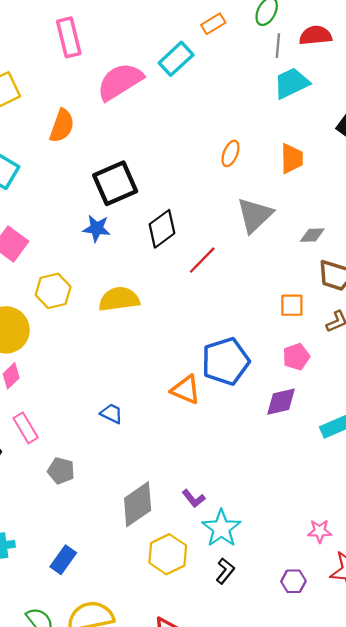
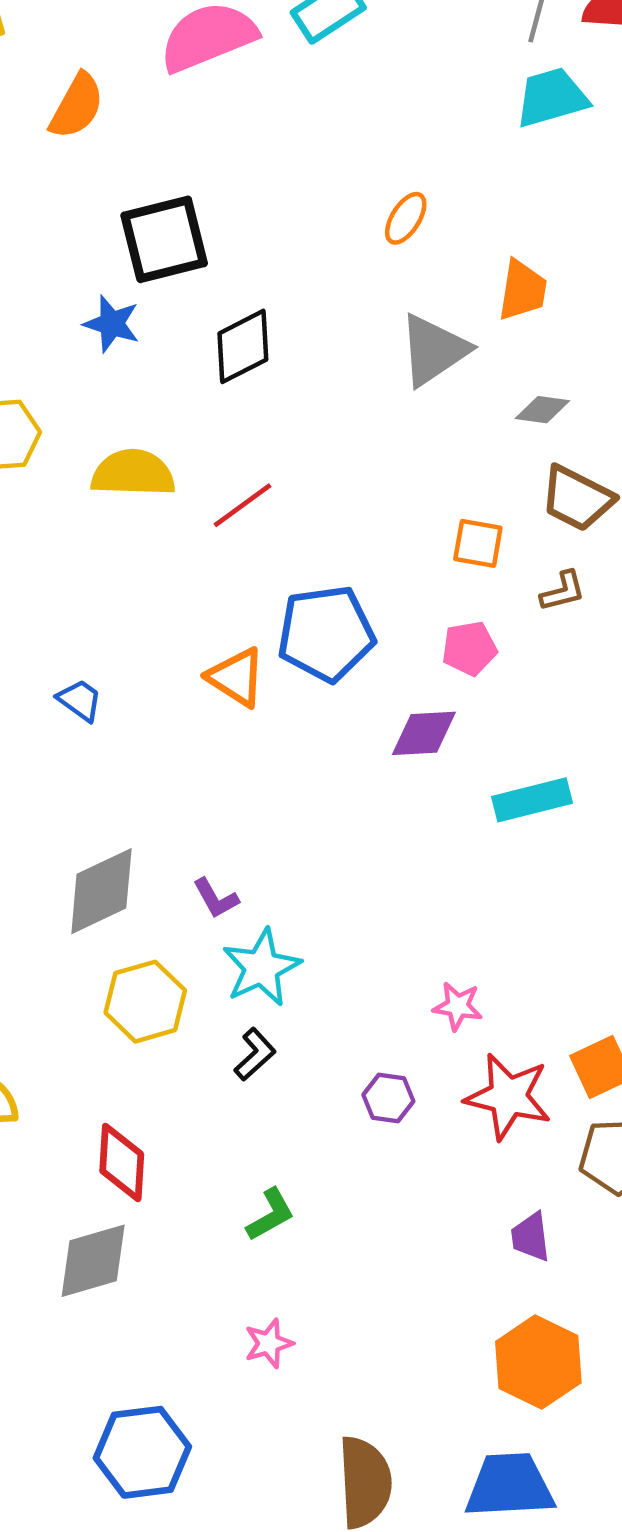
orange trapezoid: (292, 159) -> (523, 290), moved
red line: (202, 260) -> (243, 505), moved

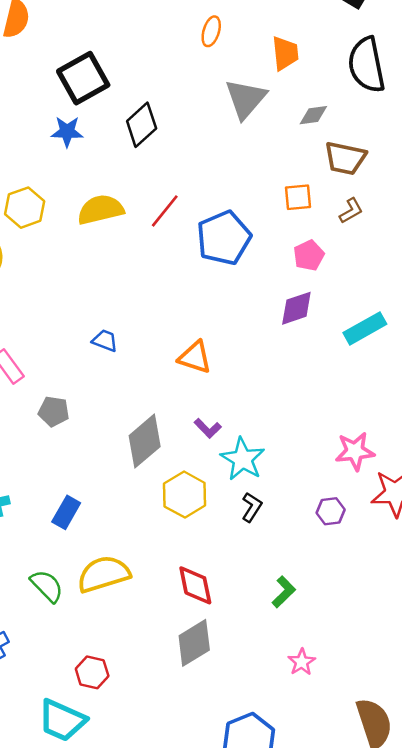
blue pentagon: (326, 634) -> (224, 238), moved
orange triangle: (236, 677) -> (195, 357), moved
pink star: (458, 1006) -> (355, 451), size x1.4

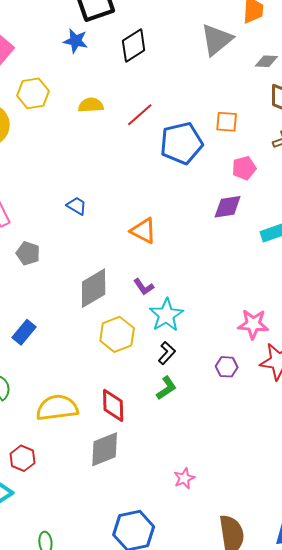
orange square: (298, 197) -> (227, 122), moved
yellow semicircle: (101, 210) -> (91, 105), size x0.7
yellow semicircle: (104, 574) -> (57, 408), moved
green L-shape: (284, 592) -> (166, 388), moved

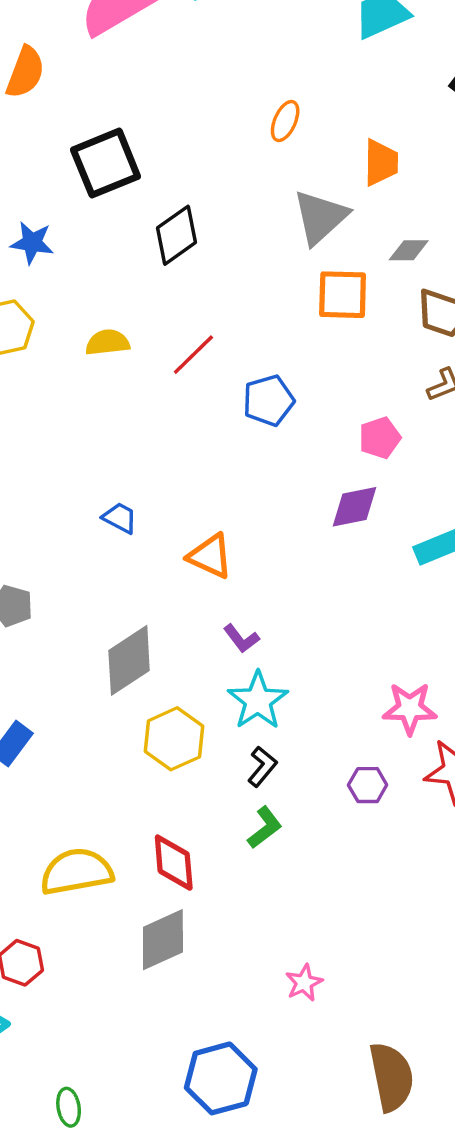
blue star: (76, 41) -> (32, 243), moved
orange square: (227, 122) -> (343, 295), moved, size x1.4
blue pentagon: (181, 143) -> (268, 400), size x0.7
blue trapezoid: (77, 206) -> (120, 518), moved
purple L-shape: (144, 287) -> (241, 639), moved

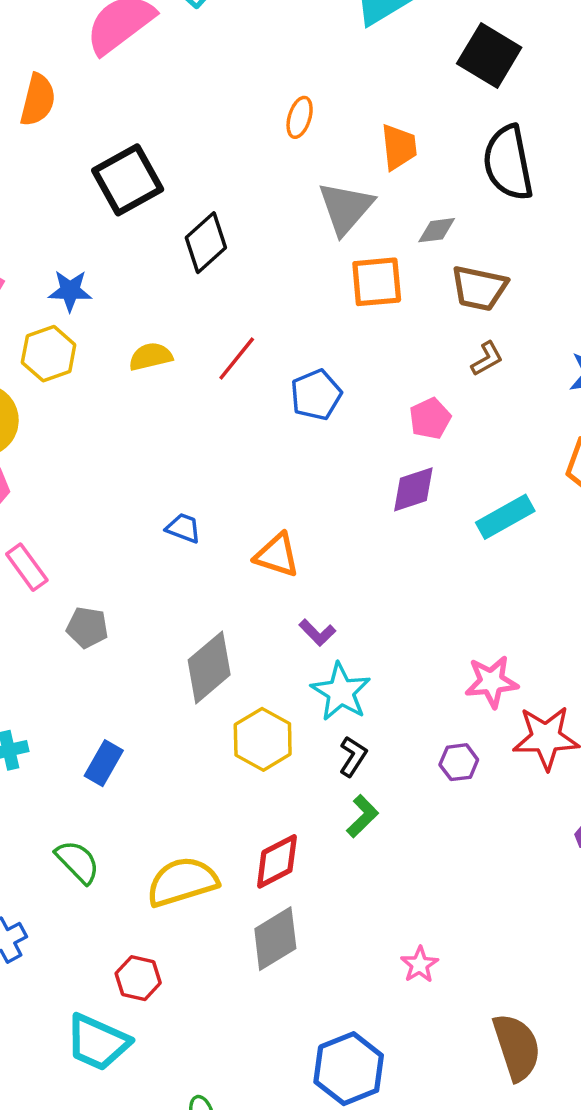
blue star: (32, 243) -> (70, 291), moved
red diamond: (174, 863) -> (277, 861), turned 74

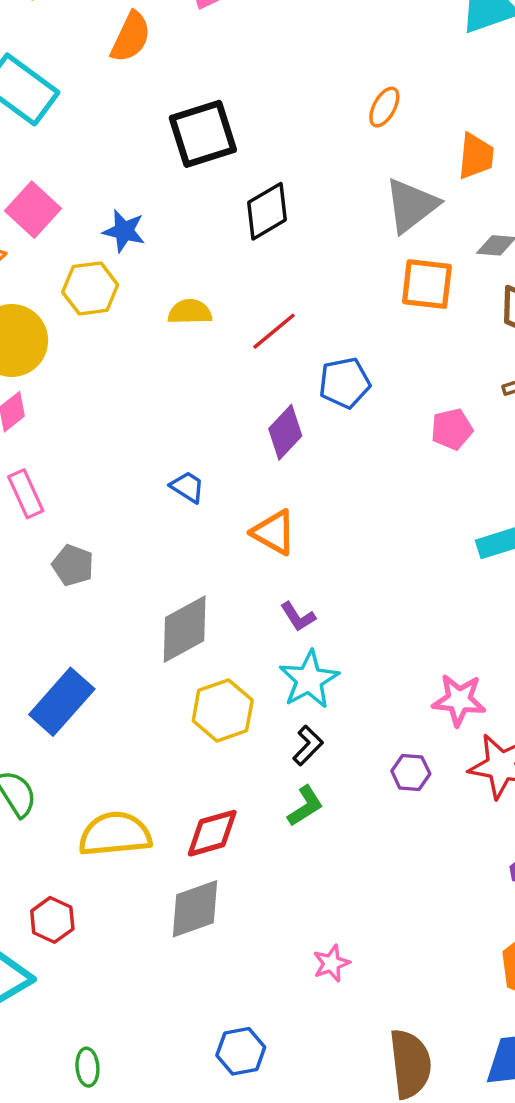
purple diamond: (413, 489) -> (285, 432), moved, turned -40
blue rectangle: (104, 763) -> (62, 702), size x1.5
blue hexagon: (349, 1069) -> (241, 1051), size x0.7

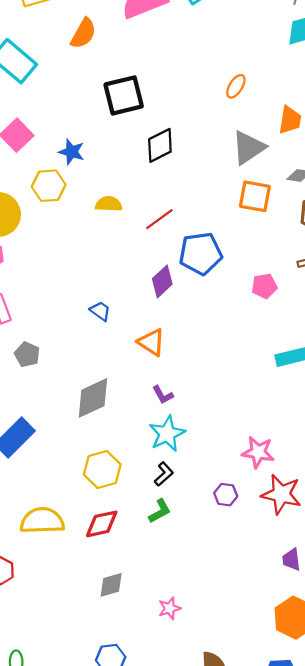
blue pentagon: (345, 383) -> (201, 254), size x1.4
yellow hexagon: (223, 711) -> (102, 469), moved
gray diamond: (195, 909) -> (111, 585), moved, size x0.7

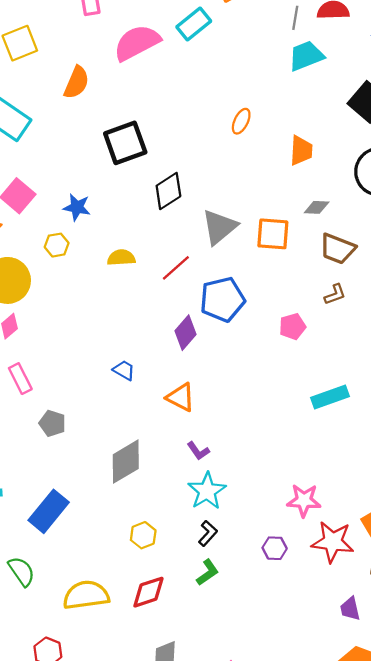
gray triangle: (248, 148) -> (219, 227), moved
yellow hexagon: (49, 186) -> (57, 245), size x0.7
yellow hexagon: (102, 469) -> (143, 535), size x0.7

